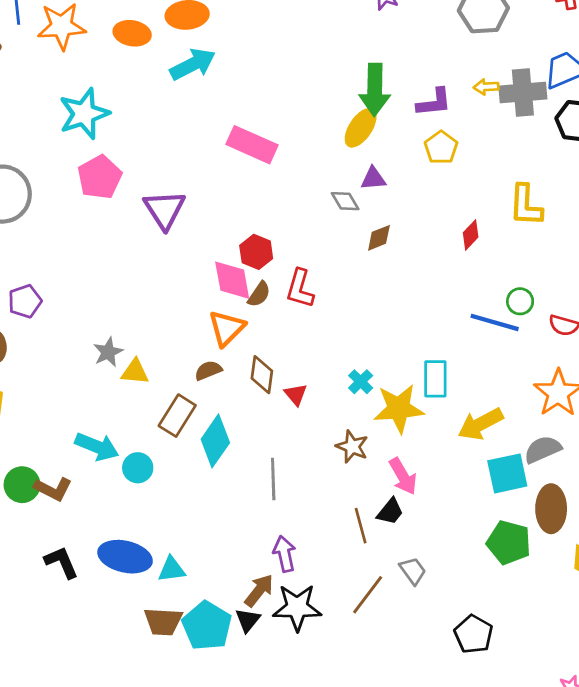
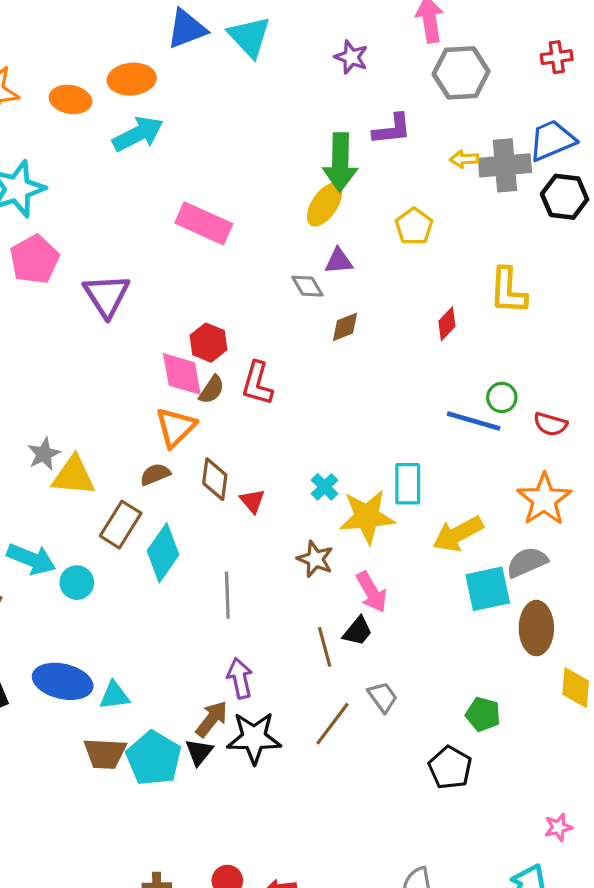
purple L-shape: (434, 102) -> (392, 129), moved
yellow triangle: (135, 372) -> (74, 476), size x1.4
green pentagon: (509, 543) -> (483, 714), moved, size x0.7

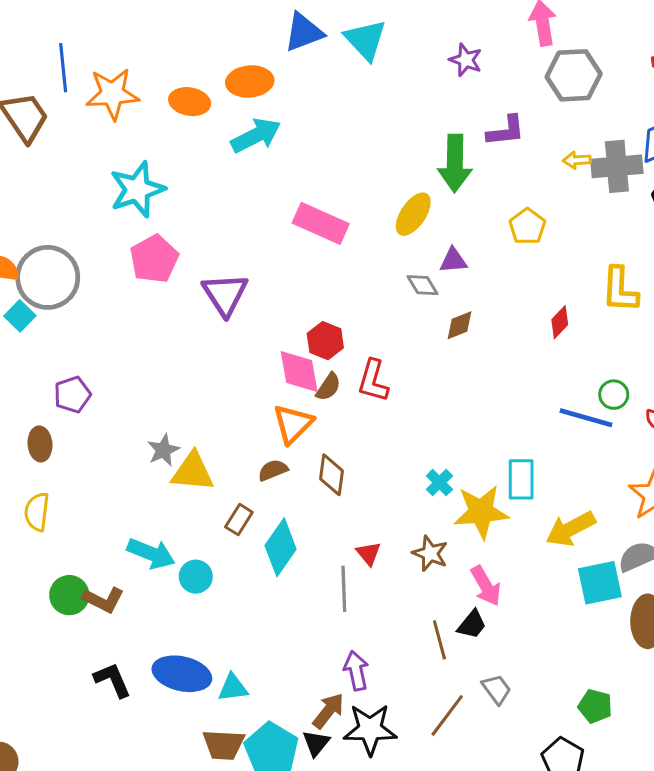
yellow ellipse: (325, 205) -> (413, 214), moved
red triangle: (252, 501) -> (369, 553), moved
brown rectangle: (121, 525) -> (239, 520), size x0.7

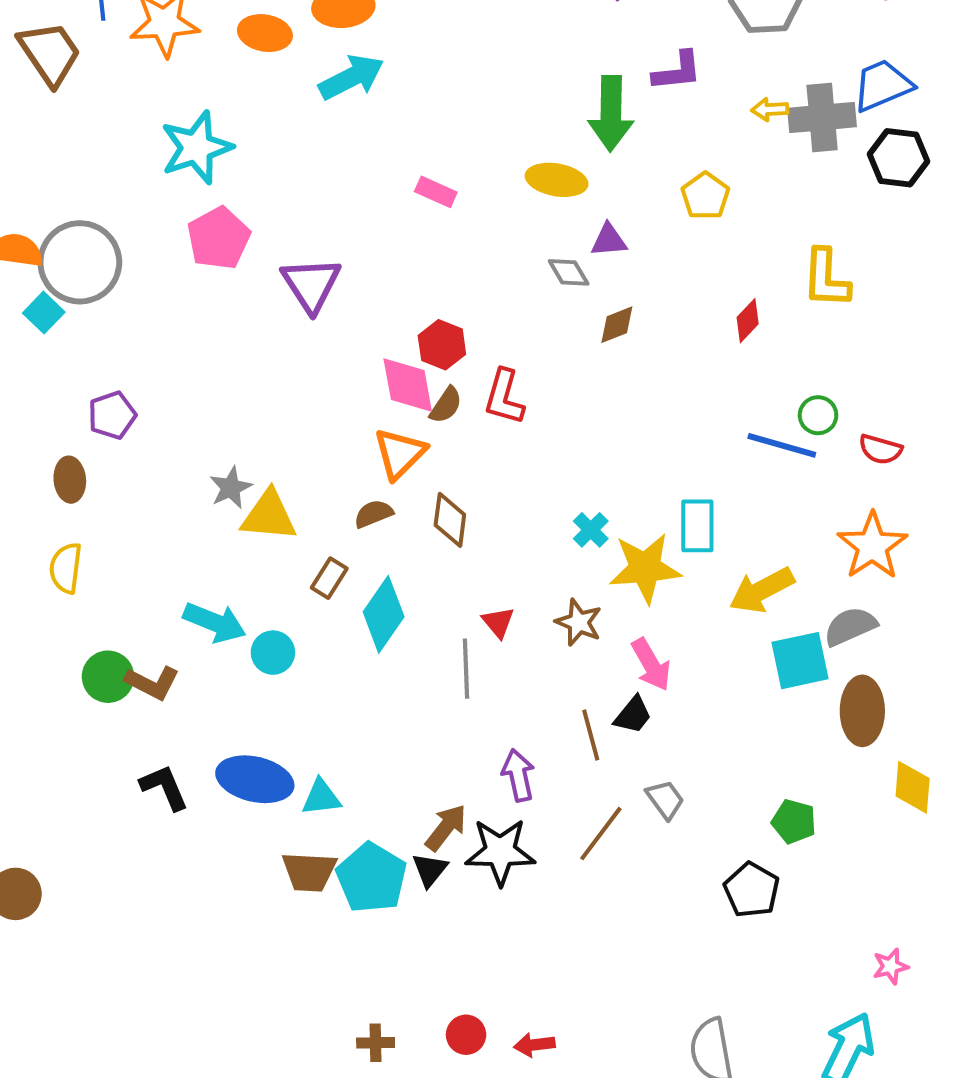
yellow ellipse: (413, 214) -> (557, 180), turned 66
pink rectangle: (321, 223) -> (436, 192), size x0.6
purple arrow: (356, 671) -> (518, 775), moved

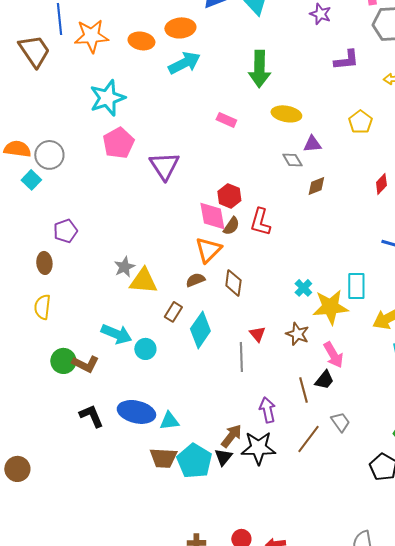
green arrow: (611, 113) -> (259, 69), moved
gray circle: (80, 262) -> (49, 155), size x0.7

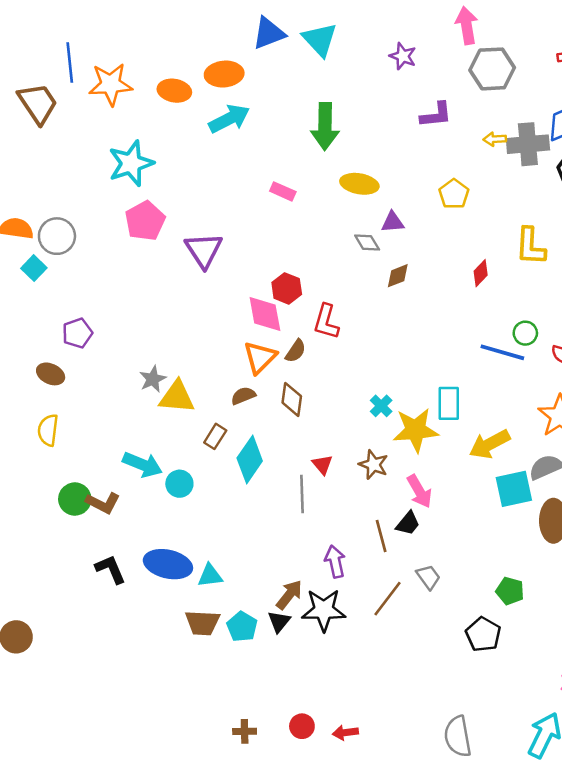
brown semicircle: (231, 226) -> (296, 351), moved
brown ellipse: (44, 263) -> (51, 374), turned -60
cyan pentagon: (194, 461) -> (242, 627), size x0.7

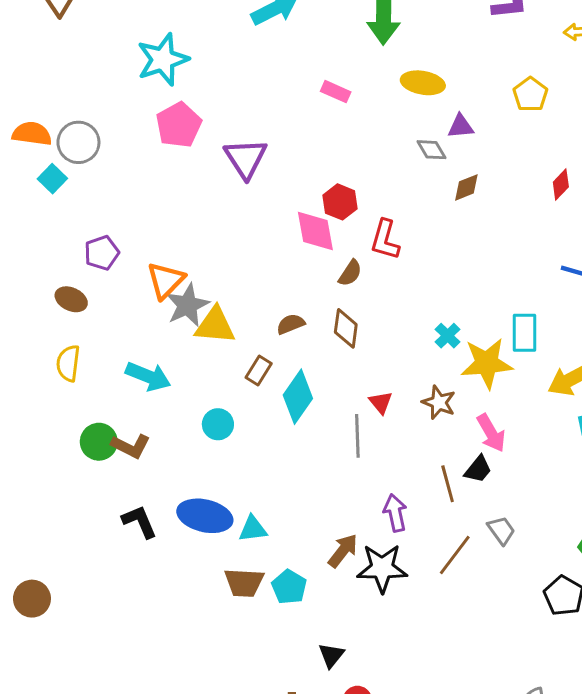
orange triangle: (260, 357) -> (166, 280), moved
gray star: (153, 379) -> (187, 305), size x1.4
cyan arrow: (142, 465) -> (148, 376), moved
black triangle: (279, 622) -> (331, 655), moved

